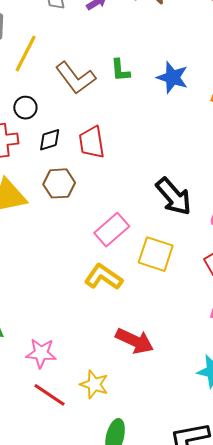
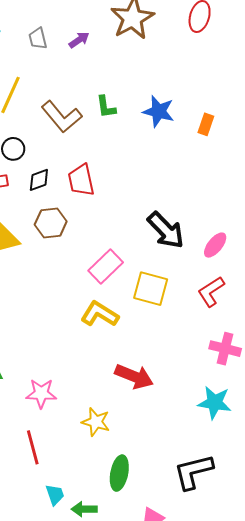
red line: (50, 395) -> (33, 447), moved, turned 44

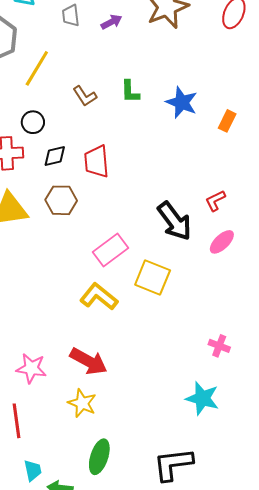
brown L-shape: (62, 117) -> (85, 96), size x0.6
red L-shape: (211, 292) -> (215, 201), moved, size x0.7
pink cross: (225, 349) -> (219, 346), size x0.7
red arrow: (134, 376) -> (89, 361), moved

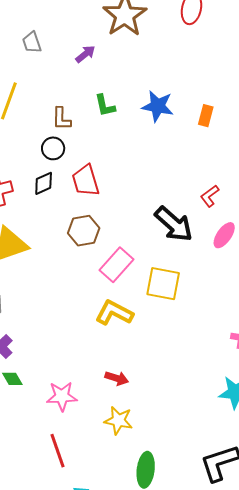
purple arrow: (111, 22) -> (85, 54), moved
brown L-shape: (85, 96) -> (61, 119), turned 45
black circle: (33, 122) -> (53, 148), moved
brown hexagon: (61, 200) -> (84, 231), moved
red arrow: (89, 361) -> (117, 378), size x0.6

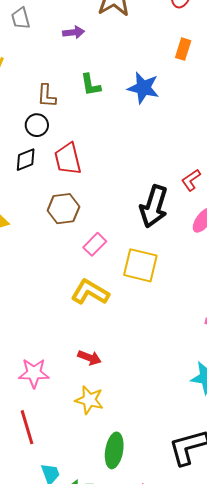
purple arrow: (85, 54) -> (74, 32), turned 30
orange rectangle: (206, 116) -> (183, 49), moved
black arrow: (174, 224) -> (154, 206), turned 63
pink rectangle: (116, 265) -> (95, 244), size x0.7

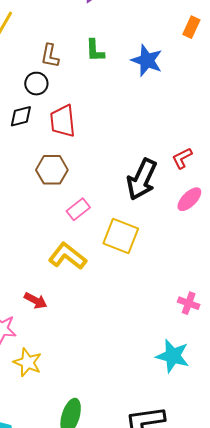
red arrow: (90, 358) -> (36, 301), moved
yellow star: (89, 400) -> (28, 362), moved

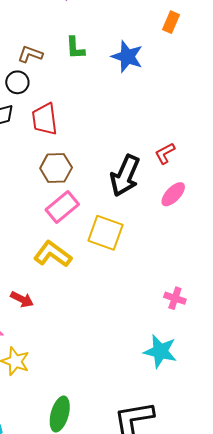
brown L-shape: (50, 56) -> (30, 54), turned 100
brown hexagon: (52, 170) -> (56, 168), moved
pink rectangle: (78, 209) -> (62, 207), size x1.4

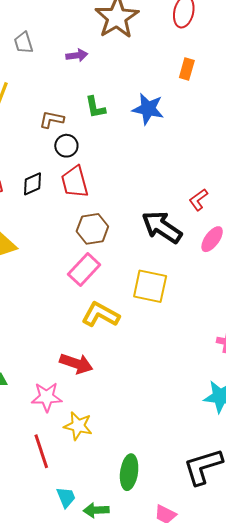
black circle: (17, 82) -> (66, 146), moved
black arrow: (125, 176) -> (162, 227), turned 108
pink rectangle: (62, 207) -> (84, 269), moved
red arrow: (22, 299) -> (76, 364), size x1.4

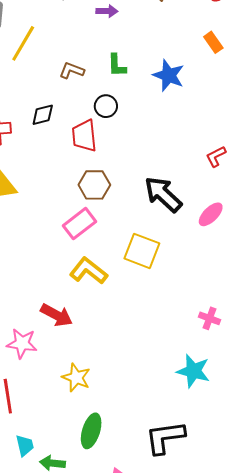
orange rectangle: (187, 69) -> (213, 42), turned -60
black circle: (66, 146) -> (106, 106), moved
black diamond: (32, 184) -> (43, 115), moved
red L-shape: (198, 200) -> (216, 156), moved
yellow star: (78, 426) -> (76, 378), moved

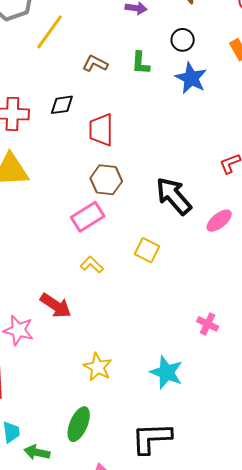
black circle: (106, 106) -> (183, 40), moved
yellow square: (142, 251) -> (147, 250), size x0.7
yellow L-shape: (88, 271) -> (92, 265), size x0.6
cyan star: (193, 371) -> (166, 372), moved
yellow star: (76, 378) -> (98, 367), moved

